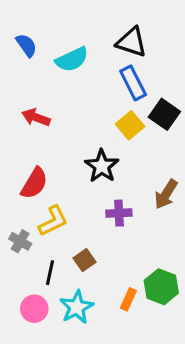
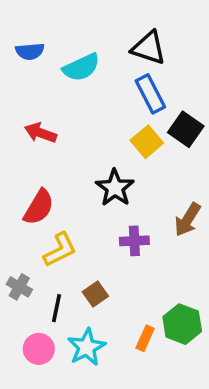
blue semicircle: (26, 45) -> (30, 51), turned 120
gray cross: (20, 241) -> (19, 287), moved

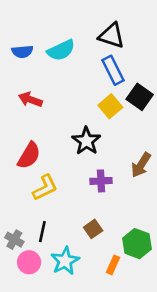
blue semicircle: (30, 51) -> (22, 52), moved
gray cross: (19, 287) -> (14, 240), moved
brown square: (95, 294) -> (93, 229), moved
orange rectangle: (145, 338) -> (113, 265), moved

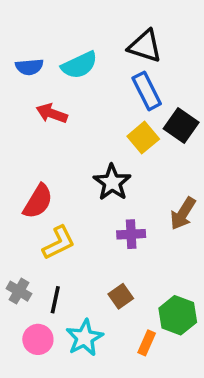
red arrow: (30, 100) -> (52, 113), moved
gray cross: (14, 240) -> (19, 291), moved

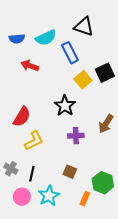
blue rectangle: (147, 91) -> (70, 53), moved
black square: (181, 125) -> (105, 73), turned 30
brown square: (121, 296) -> (70, 172), turned -32

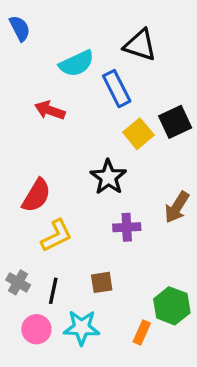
blue semicircle: (17, 39) -> (20, 28), moved, turned -112
brown square: (70, 172) -> (102, 282), moved, turned -32
cyan star: (49, 196) -> (82, 328), turned 30

